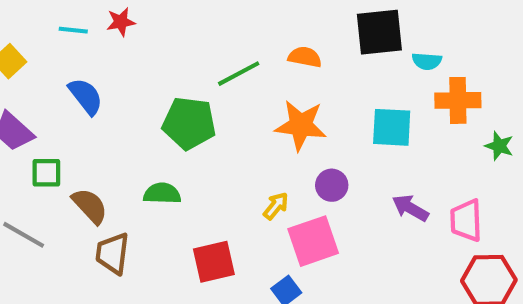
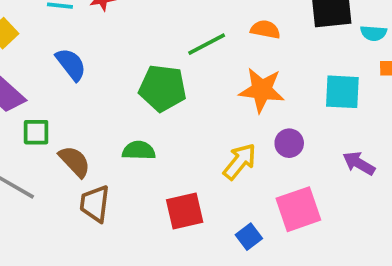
yellow arrow: (276, 206) -> (240, 162), size x1.5
pink square: (313, 241) -> (298, 209), moved

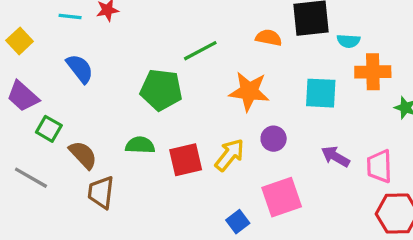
orange semicircle: (265, 29) -> (269, 38), moved
green square: (36, 132) -> (49, 129), turned 30
red square: (185, 211) -> (186, 160), moved

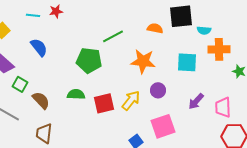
purple arrow: (335, 157) -> (196, 101), turned -78
brown trapezoid: (101, 192) -> (44, 133), moved

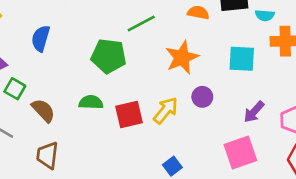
blue semicircle: (39, 47) -> (41, 38), turned -126
orange star: (143, 61) -> (182, 57), turned -30
pink square: (163, 126) -> (240, 153), moved

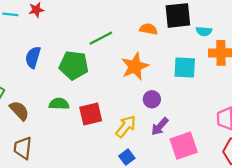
blue semicircle: (41, 38) -> (33, 57), moved
yellow arrow: (166, 110) -> (126, 126), moved
purple arrow: (254, 112) -> (160, 126), moved

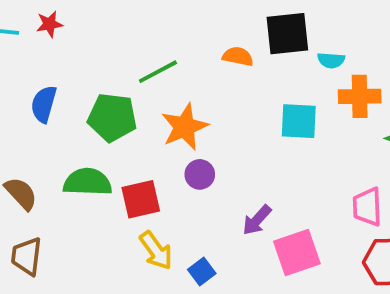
orange star: (135, 66) -> (185, 127), moved
purple circle: (152, 99) -> (200, 174), moved
green semicircle: (59, 104) -> (87, 182), size x1.4
yellow arrow: (126, 126) -> (156, 251), moved, turned 105

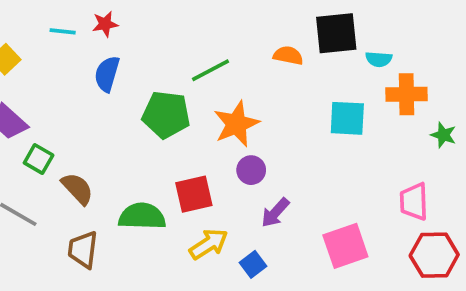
blue semicircle: (44, 104) -> (107, 74), moved
green semicircle: (87, 182) -> (142, 216), moved
purple arrow: (257, 220) -> (275, 213), moved
yellow arrow: (156, 251) -> (209, 244), turned -87

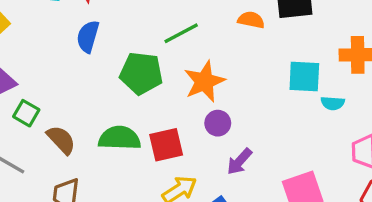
cyan semicircle: (379, 59) -> (333, 103), moved
green semicircle: (142, 216) -> (120, 138), moved

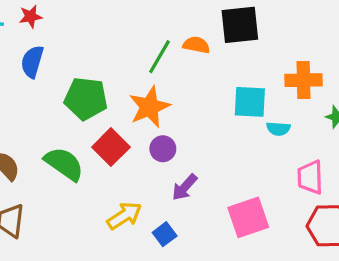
green line: (181, 33) -> (160, 57), moved, turned -32
green semicircle: (120, 138) -> (64, 164), turned 33
red square: (166, 145) -> (111, 147), moved, turned -32

